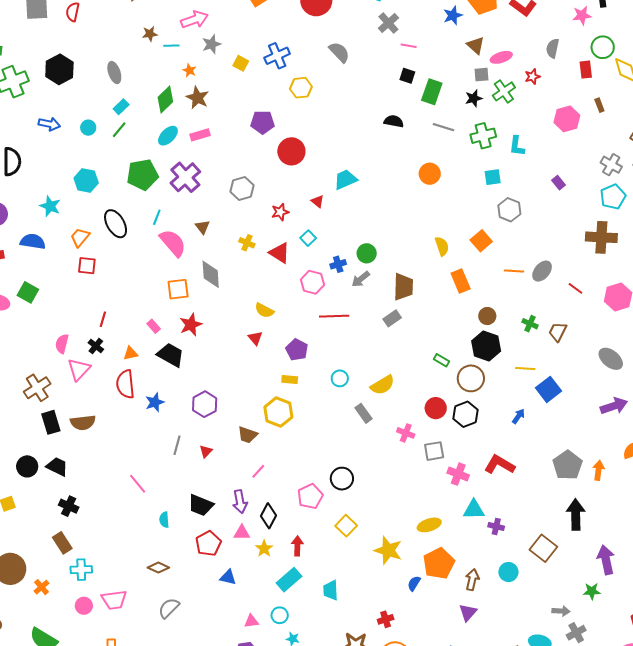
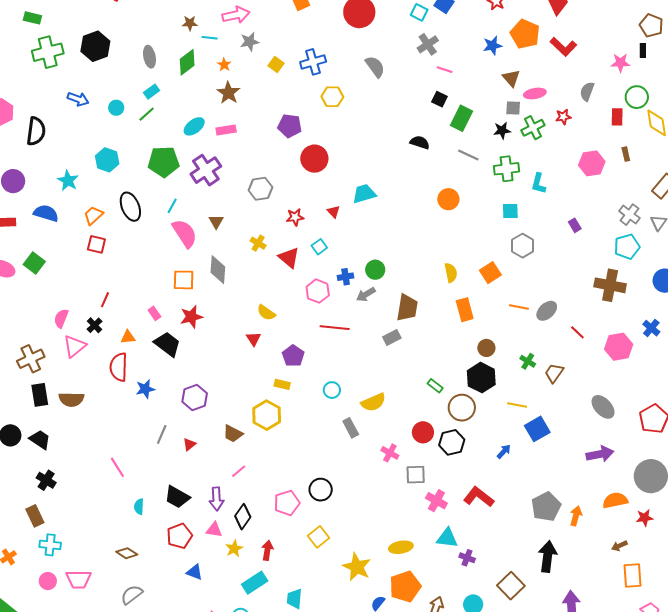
green diamond: (165, 99) -> (187, 62), moved

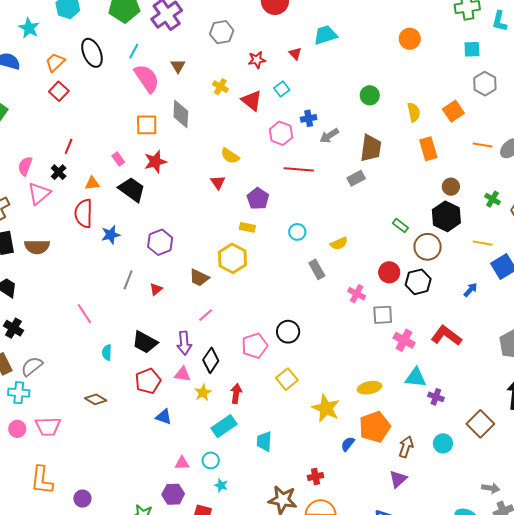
red square: (96, 244) -> (59, 91), turned 30
green circle: (375, 270) -> (370, 95), moved
yellow semicircle: (373, 402) -> (339, 243), size x0.7
gray semicircle: (132, 595) -> (32, 366), moved

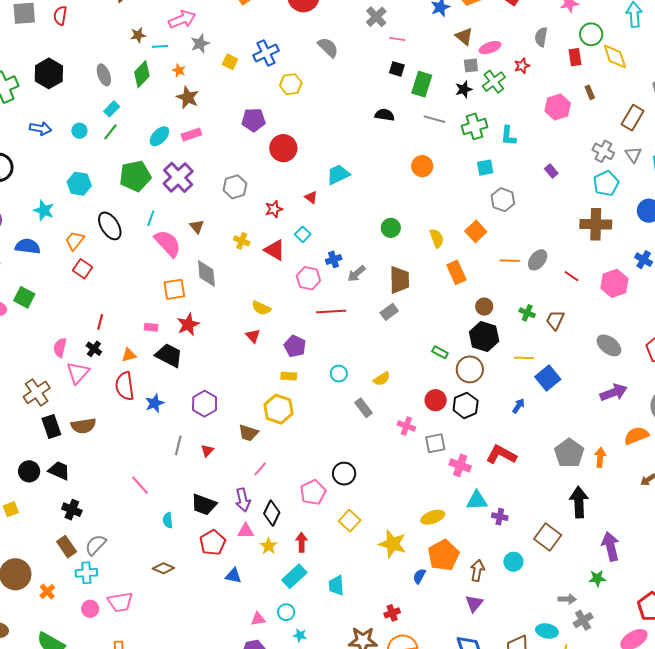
pink rectangle: (118, 159) -> (151, 327), turned -40

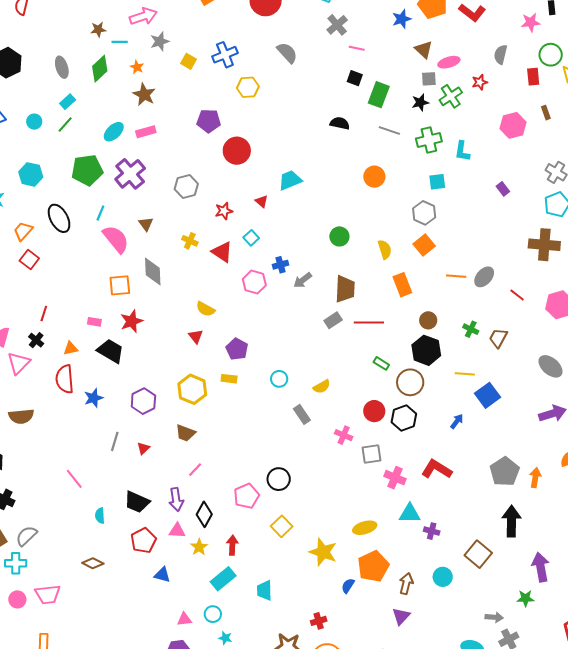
gray hexagon: (503, 200) -> (424, 213), moved
red line: (331, 311) -> (369, 323), moved
yellow hexagon: (279, 409) -> (192, 389), moved

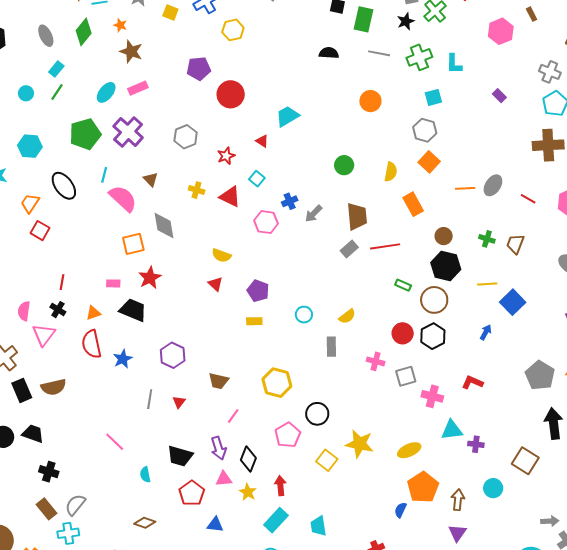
yellow semicircle: (385, 249) -> (391, 172), turned 36
yellow hexagon: (192, 389) -> (277, 383), moved
gray rectangle: (302, 414) -> (331, 347), turned 42
red L-shape: (437, 469) -> (472, 382), size x0.7
yellow star: (323, 552) -> (360, 444), moved

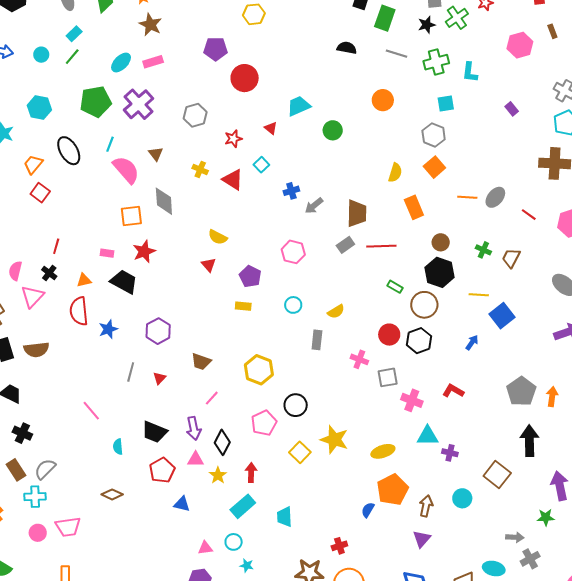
green circle: (344, 165) -> (333, 130), moved
pink hexagon: (266, 222) -> (293, 252), moved

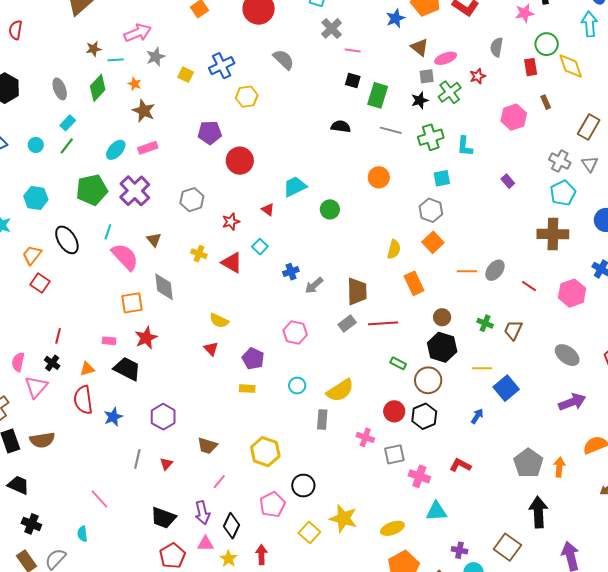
yellow semicircle: (336, 312) -> (340, 390), size x1.6
cyan semicircle: (118, 447) -> (82, 534), moved
purple cross: (450, 453) -> (459, 550), moved

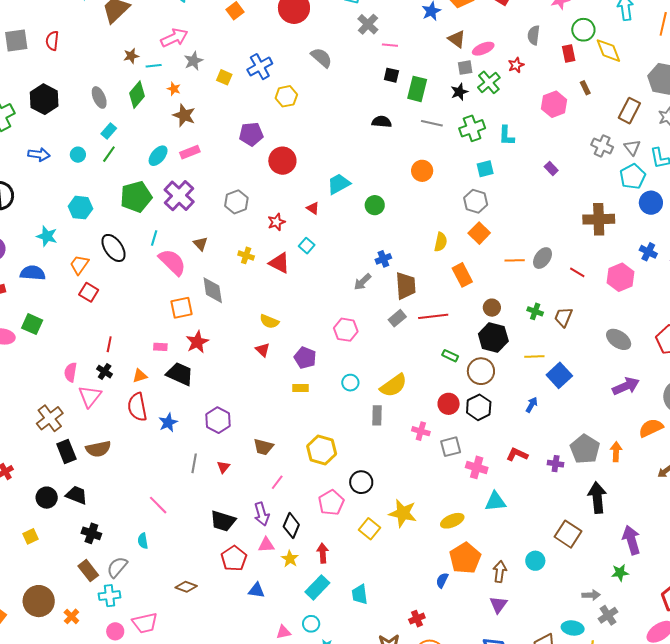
cyan pentagon: (563, 193) -> (633, 177), moved
blue cross: (291, 272) -> (383, 259), moved
purple cross: (459, 550) -> (556, 464), moved

